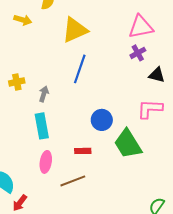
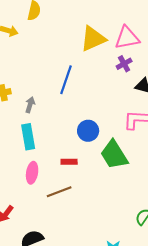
yellow triangle: (75, 30) -> (93, 39), moved

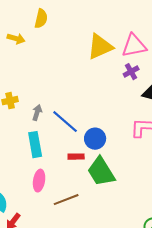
blue line: (66, 80) -> (65, 122), moved, turned -68
green trapezoid: (114, 155) -> (101, 172), moved
red rectangle: (69, 162) -> (76, 157), moved

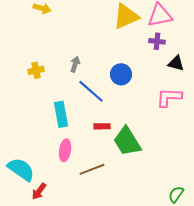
purple cross: (131, 72) -> (157, 41), turned 35
gray arrow: (37, 113) -> (75, 64), moved
blue circle: (95, 139) -> (121, 74), moved

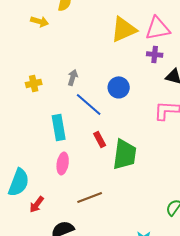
red rectangle: (102, 126) -> (100, 139), turned 63
green trapezoid: (127, 141) -> (125, 154), turned -140
cyan semicircle: (21, 169) -> (19, 182), turned 76
brown line: (92, 169) -> (90, 197), moved

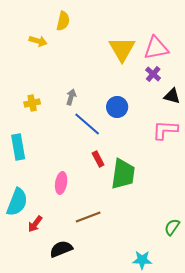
yellow triangle: (124, 29) -> (122, 49), turned -36
purple cross: (155, 54) -> (153, 74), turned 35
cyan rectangle: (59, 127) -> (18, 147), moved

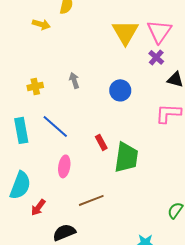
pink triangle: (156, 48) -> (159, 31), turned -44
gray arrow: (71, 97) -> (74, 80), turned -35
blue line: (87, 124) -> (55, 126), moved

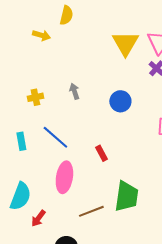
cyan rectangle: (21, 130) -> (21, 141), size x0.7
green trapezoid: (126, 157) -> (126, 196), moved
pink ellipse: (64, 166) -> (64, 177), size x1.4

